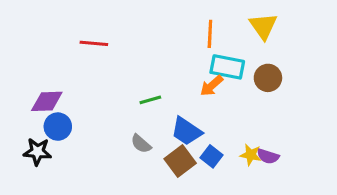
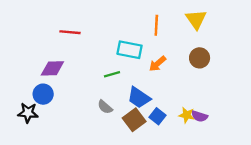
cyan rectangle: (227, 67) -> (129, 50), moved
purple diamond: (47, 101) -> (52, 68), moved

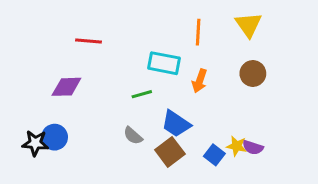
orange arrow: (158, 64) -> (200, 81), turned -30
blue circle: (43, 94) -> (55, 137), moved
blue square: (158, 116) -> (214, 155), moved

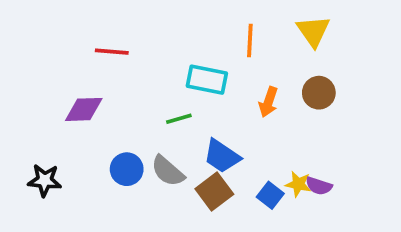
orange arrow: (200, 81) -> (268, 102), moved
gray semicircle: (133, 136) -> (168, 171), size x1.4
blue circle: (55, 137) -> (127, 169), moved

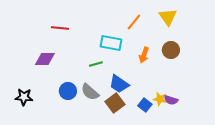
orange line: (250, 40) -> (134, 22), turned 36

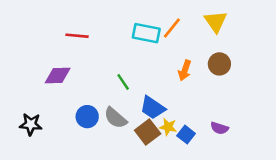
cyan rectangle: (111, 43) -> (146, 33), moved
green line: (96, 64) -> (123, 82), turned 72
yellow star: (160, 99) -> (168, 127), moved

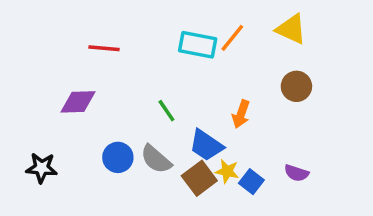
yellow triangle: (216, 22) -> (291, 29), turned -30
orange arrow: (185, 70) -> (241, 114), moved

